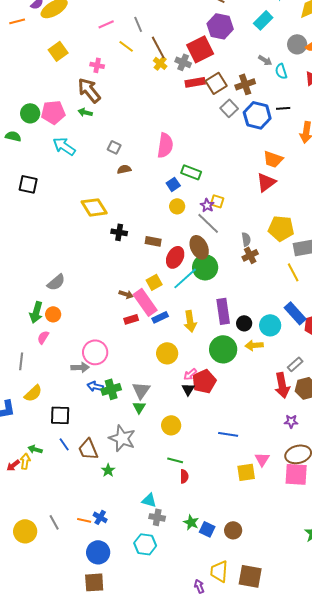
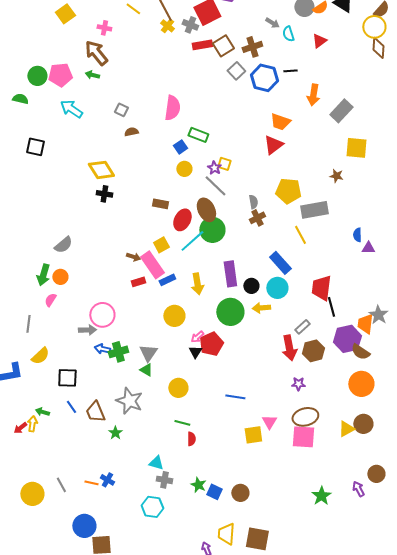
black cross: (119, 232) -> (104, 194), moved
blue rectangle: (295, 313) -> (280, 263), moved
green triangle: (139, 407) -> (146, 370), turned -32
blue circle: (98, 552) -> (84, 526), moved

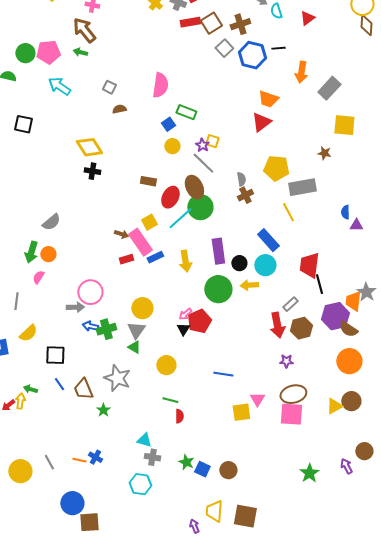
yellow circle: (174, 316) -> (142, 308), moved

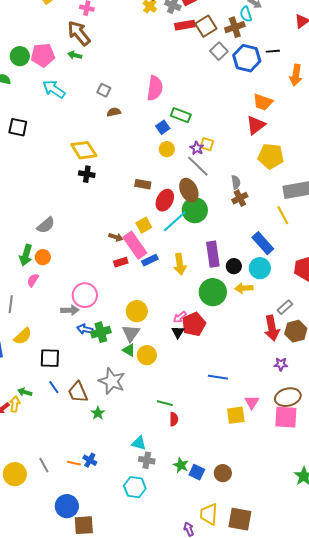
cyan semicircle: (276, 11) -> (246, 14), moved
yellow pentagon: (276, 168) -> (271, 156), moved
yellow circle: (166, 365) -> (147, 355), moved

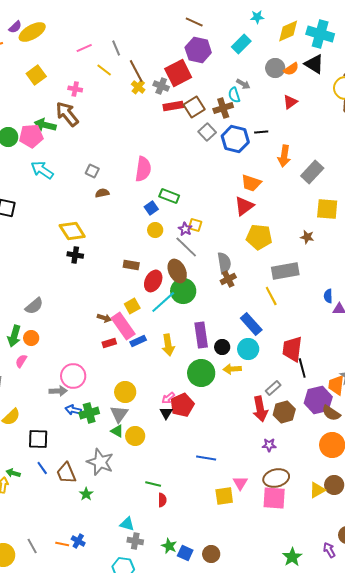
green arrow: (75, 55) -> (45, 125), moved, size x1.5
gray semicircle: (236, 182) -> (224, 263), size x1.5

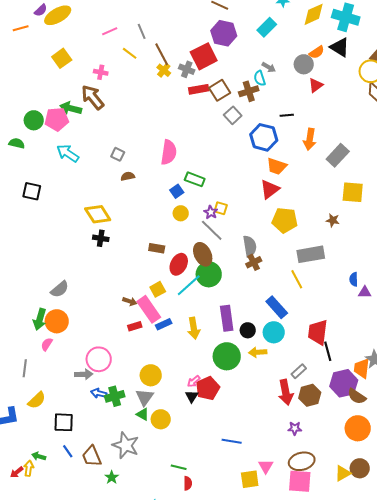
gray circle: (275, 68) -> (304, 64), moved
blue hexagon: (235, 139) -> (264, 137), moved
orange circle: (31, 338) -> (57, 321), size x1.5

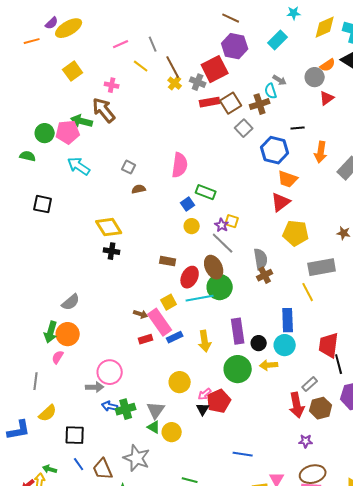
cyan line: (189, 285) -> (200, 298), turned 32
blue rectangle: (277, 307) -> (288, 320), turned 40
yellow circle: (151, 375) -> (180, 382), moved

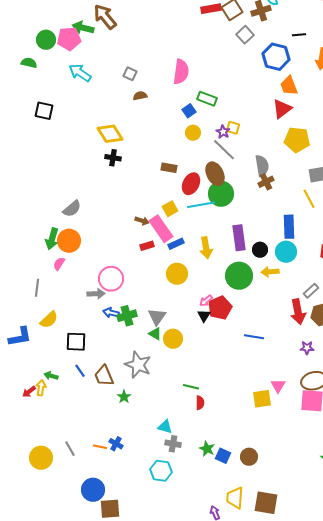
orange trapezoid: (288, 179) -> (289, 86), turned 50
yellow circle: (180, 382) -> (177, 274), moved
blue line: (243, 454) -> (254, 337), moved

